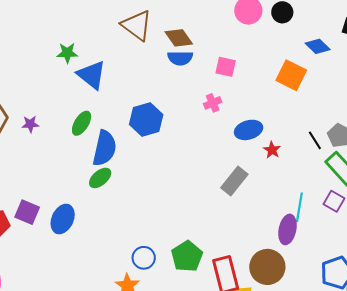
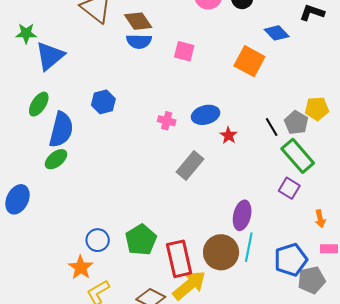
blue triangle: (92, 75) -> (50, 56), turned 40
pink cross: (213, 103) -> (167, 121), moved, turned 36
blue hexagon: (146, 120) -> (103, 102), size x0.7
cyan line: (299, 207) -> (249, 247), moved

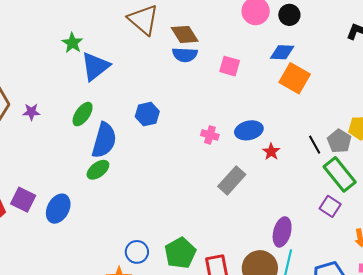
green star: (26, 33) -> (72, 43), turned 30
blue diamond: (277, 33) -> (282, 52), moved, turned -45

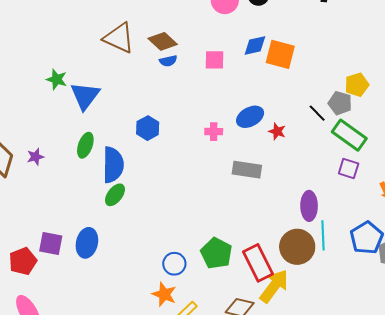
blue diamond: (282, 52) -> (255, 46), moved
blue semicircle: (185, 55) -> (168, 61), size x0.7
gray rectangle: (232, 180) -> (247, 170), turned 72

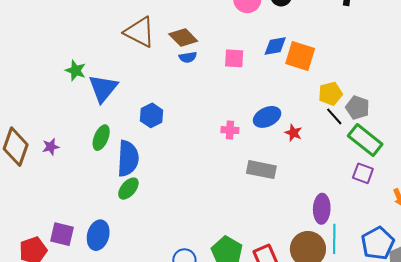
yellow pentagon: (357, 85) -> (330, 94), moved
blue hexagon: (148, 128) -> (151, 115), moved

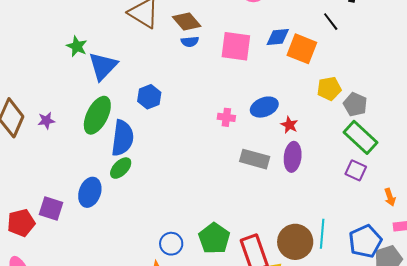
pink square: (234, 58) -> (236, 46), size x1.5
black line: (334, 116) -> (331, 22), moved
green ellipse: (101, 138) -> (97, 115), size x1.5
purple ellipse: (322, 209) -> (293, 157), moved
blue ellipse: (98, 235) -> (90, 192), moved

